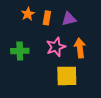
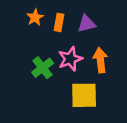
green cross: (20, 51) -> (43, 68), moved, turned -36

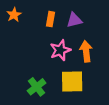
orange star: (35, 17) -> (14, 15), moved
green cross: (43, 68) -> (37, 87), moved

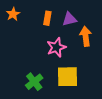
orange arrow: (86, 51) -> (86, 36), moved

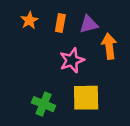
orange star: (13, 14) -> (29, 20), moved
green cross: (34, 82) -> (44, 104), turned -30

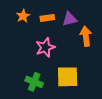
orange rectangle: (60, 23) -> (47, 18), turned 72
pink star: (72, 60) -> (45, 47), moved

